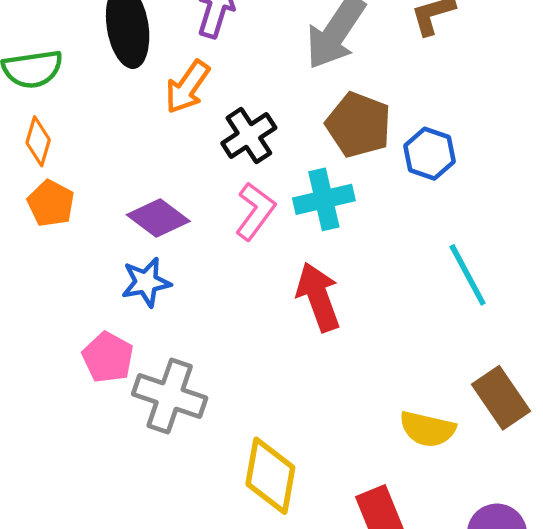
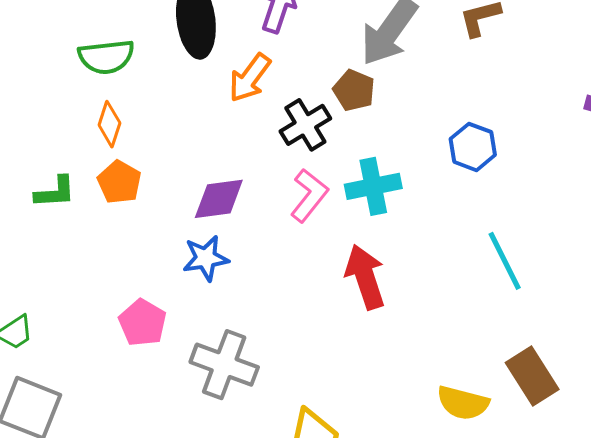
brown pentagon: (359, 125) -> (354, 90), moved, size x0.7
purple diamond: (158, 218) -> (219, 199), turned -46
pink pentagon: (108, 357) -> (143, 323), moved

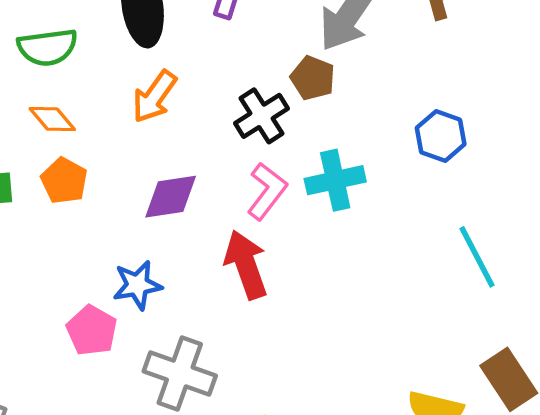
orange arrow: (250, 78) -> (154, 97), moved
orange diamond: (109, 124) -> (52, 119), turned -57
blue star: (206, 258) -> (137, 285), moved
red arrow: (365, 277) -> (246, 265), moved

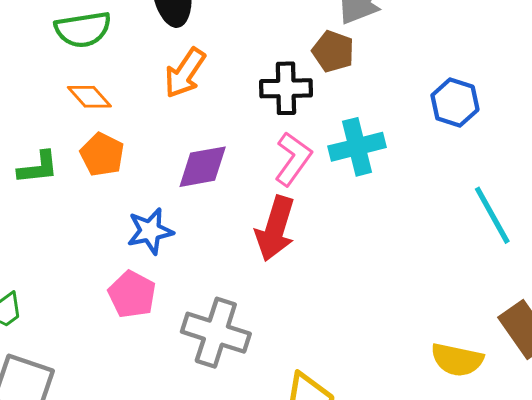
black cross: (262, 116) -> (286, 88), turned 33
red arrow: (246, 265) -> (275, 229), turned -142
blue star: (137, 285) -> (150, 231), moved

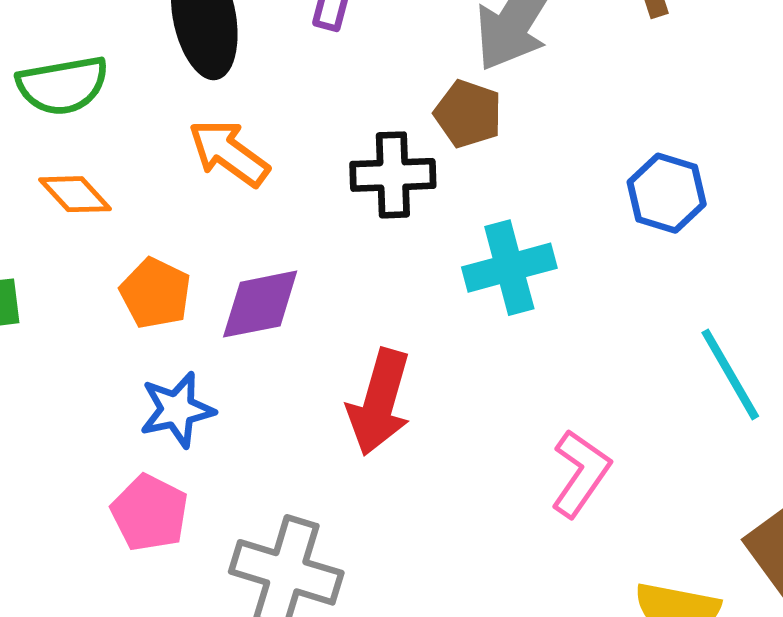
orange arrow: (185, 73) -> (229, 153), turned 93
orange pentagon: (102, 154) -> (155, 293), moved
pink L-shape: (293, 159) -> (581, 473), moved

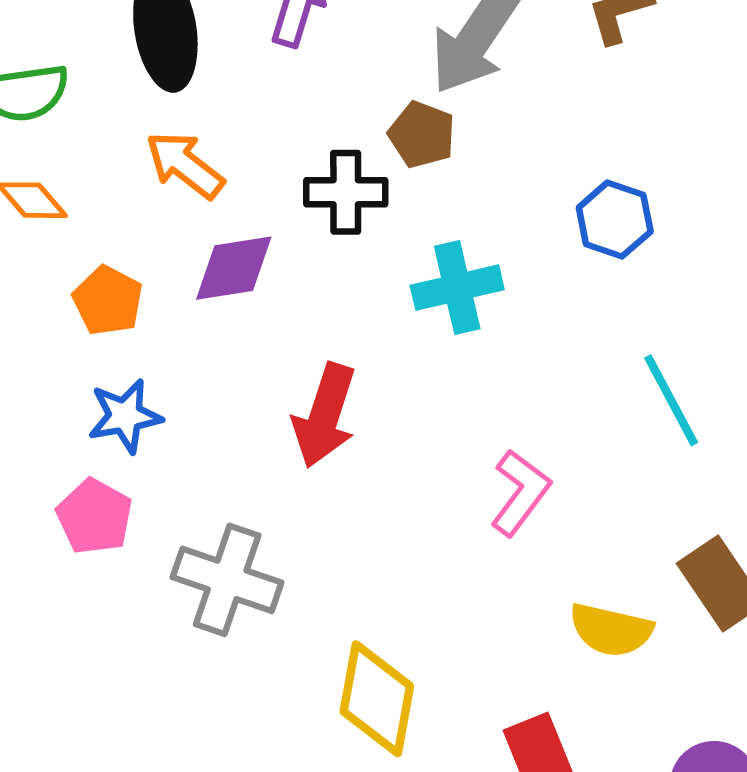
purple diamond: (260, 304) -> (234, 268), moved

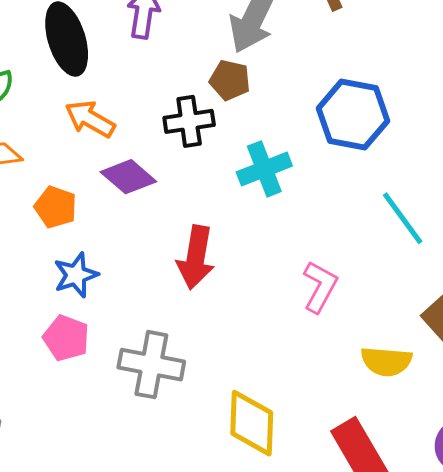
blue hexagon: (615, 220) -> (353, 115), size x1.5
purple diamond: (234, 268) -> (128, 177), turned 58

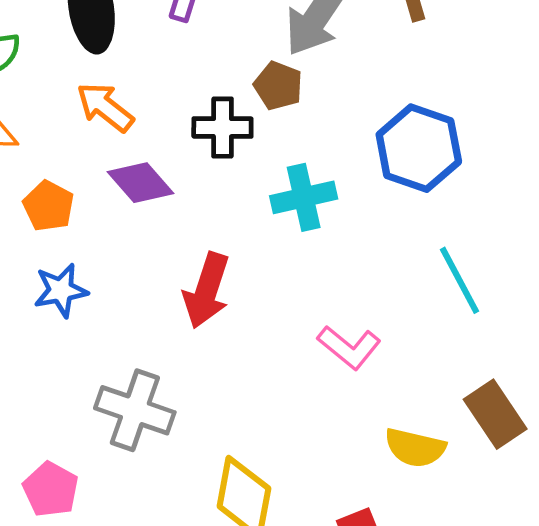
pink L-shape: (320, 287) -> (349, 347), turned 92
pink pentagon: (66, 338) -> (51, 489), moved

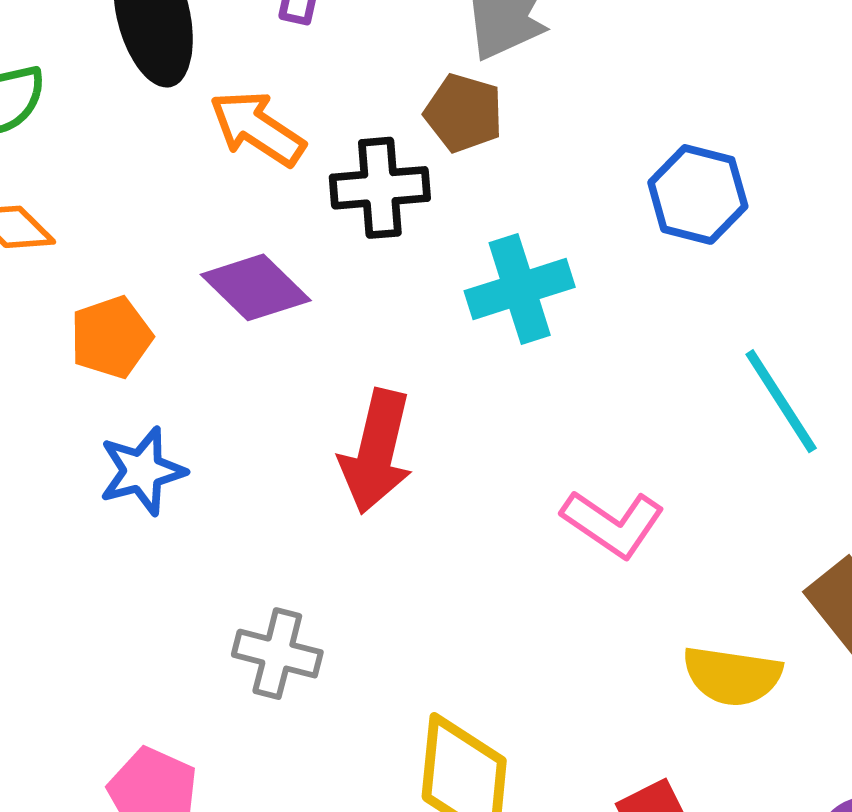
orange arrow: (105, 107) -> (257, 128), moved
blue hexagon: (419, 148) -> (698, 194), size x0.7
orange pentagon: (49, 206) -> (111, 337), turned 30
gray cross: (135, 410) -> (277, 654), size x0.7

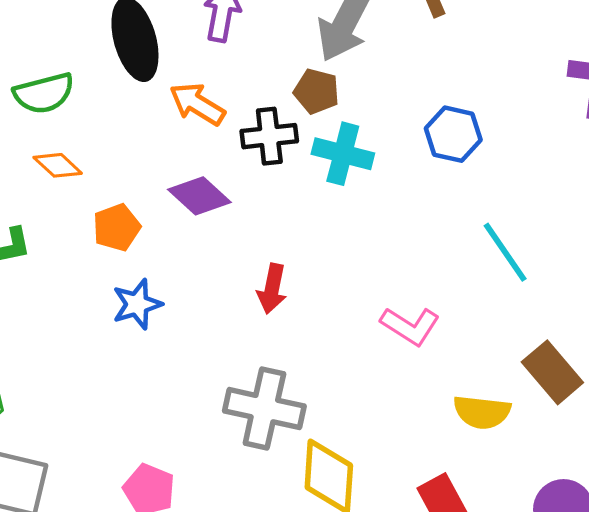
cyan cross: (520, 289) -> (343, 154), moved, turned 34
red arrow: (376, 452) -> (272, 289), size x0.7
gray cross: (277, 654) -> (264, 409), moved, size x1.6

